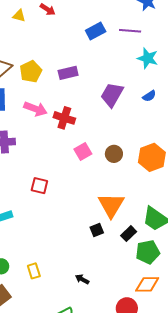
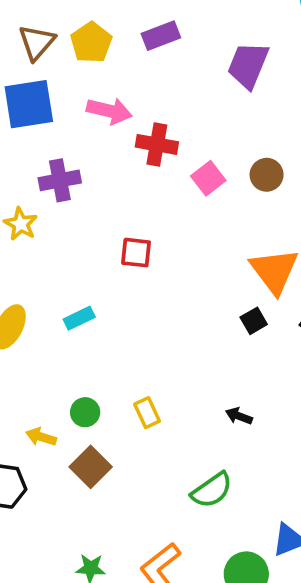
red cross: (64, 118) -> (157, 144), moved

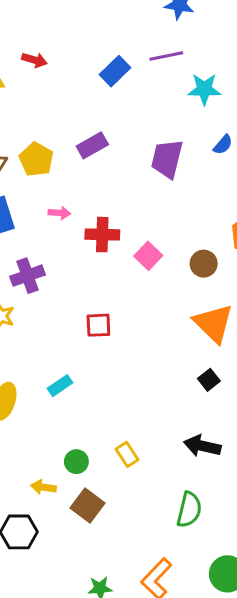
pink arrow: (109, 111) -> (59, 213), size x0.6
brown circle: (267, 175) -> (204, 264), moved
black square: (254, 321) -> (209, 380), moved
black arrow: (239, 416) -> (202, 446), size x1.6
green semicircle: (212, 490) -> (189, 510), turned -33

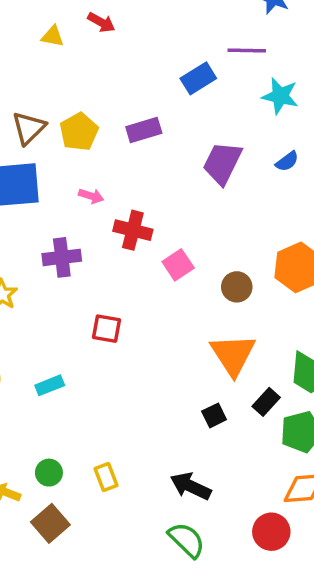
blue rectangle: (115, 71) -> (198, 78), moved
purple cross: (27, 276) -> (62, 257), moved
green semicircle: (189, 510) -> (187, 540), moved, turned -72

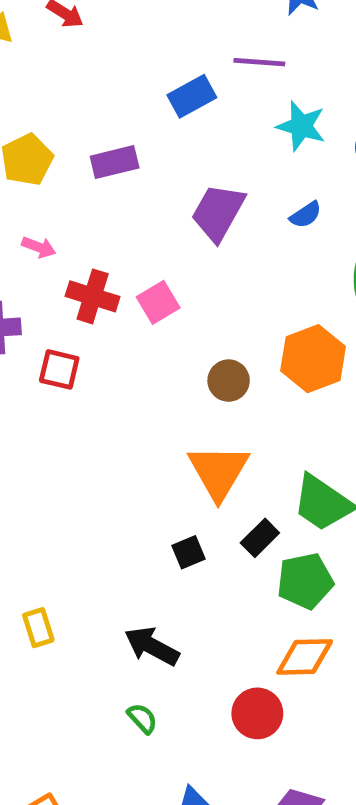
pink square: (178, 265) -> (158, 302), moved
red square: (106, 329) -> (59, 369), moved
green semicircle: (187, 540) -> (142, 718), size x0.6

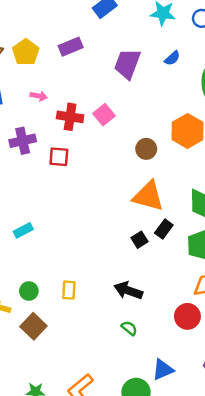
orange triangle: (218, 472) -> (148, 196), turned -36
black rectangle: (260, 538) -> (164, 229), moved
yellow rectangle: (38, 628) -> (69, 290), turned 30

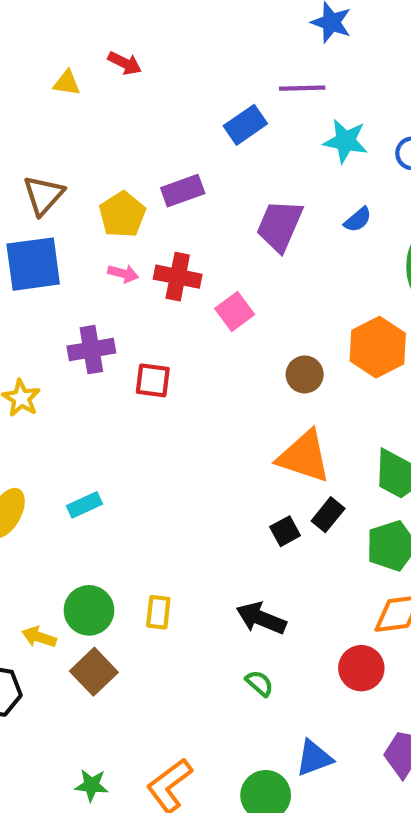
yellow pentagon: (26, 52) -> (122, 215), moved
red cross: (70, 117) -> (178, 277), moved
green circle: (29, 291) -> (89, 610), size x1.5

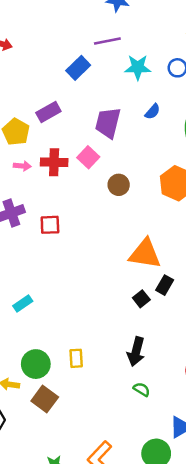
pink square: (235, 311) -> (88, 157), moved
brown circle: (305, 374) -> (119, 185), moved
black arrow: (261, 618) -> (136, 352), turned -88

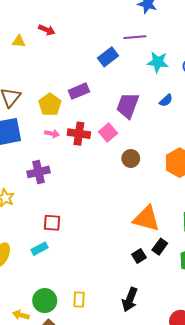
red square: (50, 225) -> (52, 223), moved

